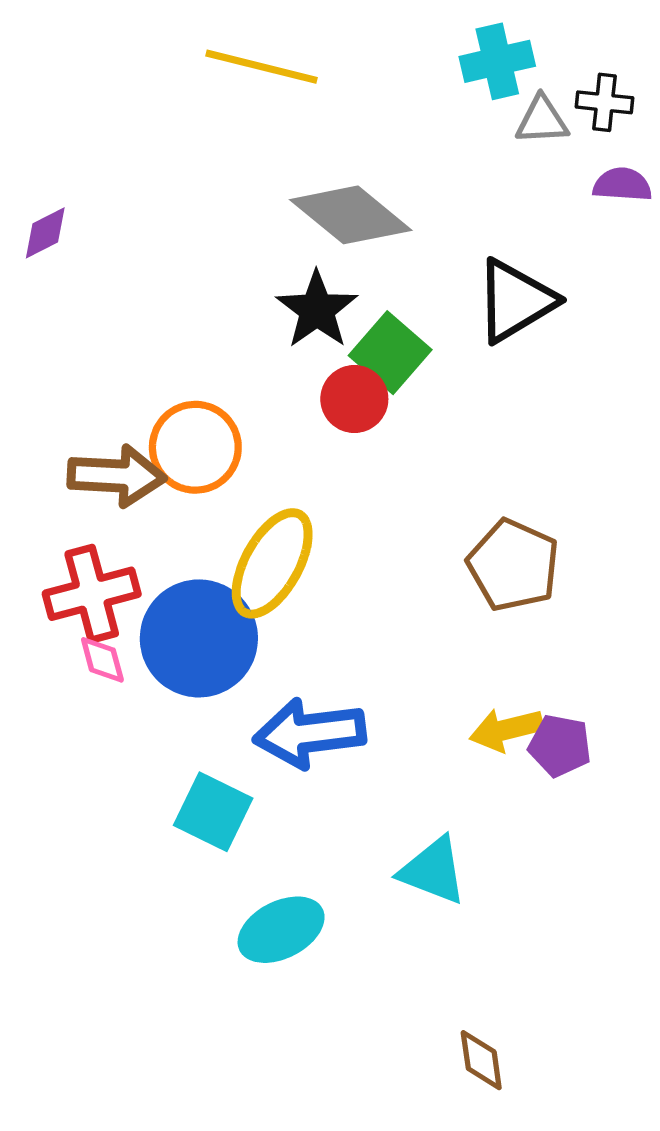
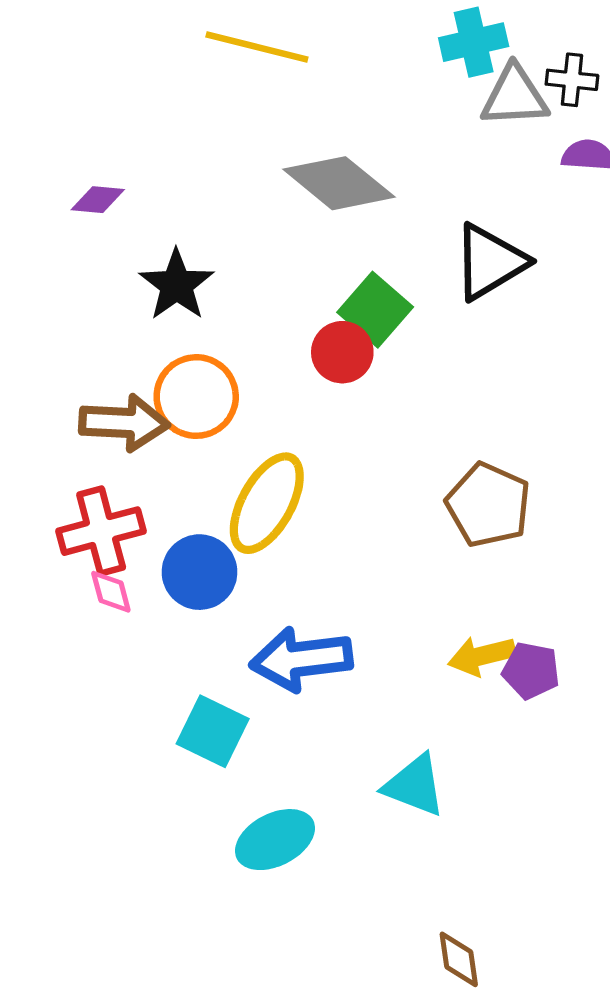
gray triangle: (542, 120) -> (515, 96), size x1.4
purple diamond: (45, 233) -> (98, 200), moved, turned 32
black star: (317, 310) -> (177, 285), moved
blue circle: (199, 638) -> (200, 572), size x0.7

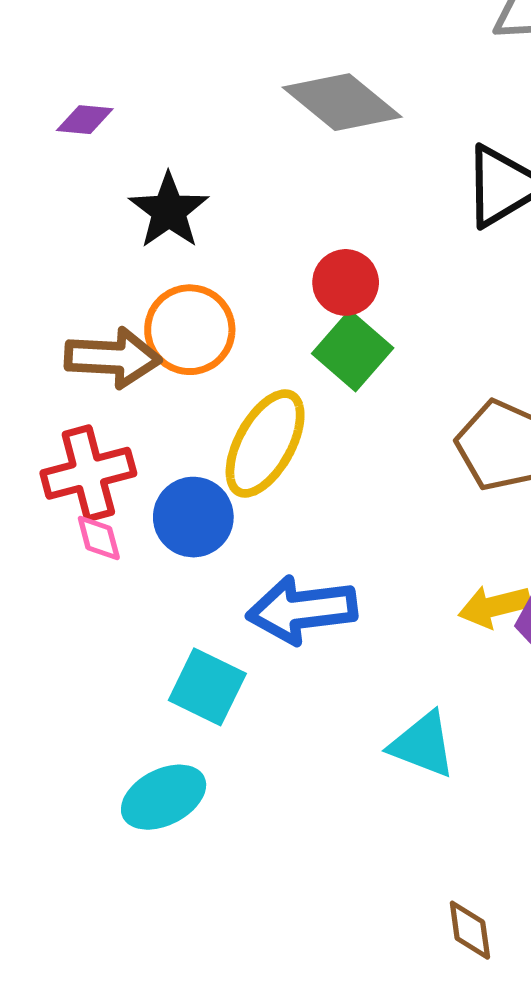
green square: (375, 310) -> (353, 351), moved
cyan ellipse: (275, 840) -> (164, 797), moved

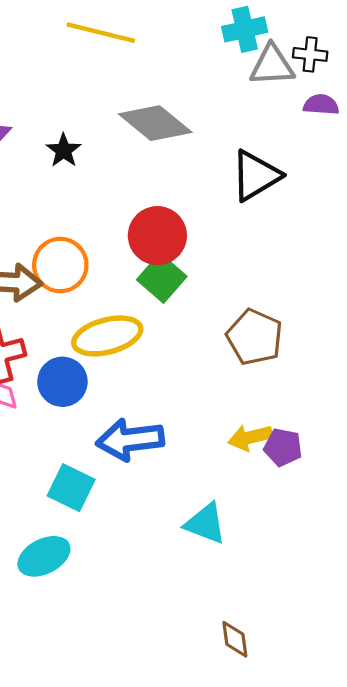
black star: (169, 211) -> (64, 150), moved, size x0.7
red circle: (346, 282) -> (157, 236), size x1.4
yellow ellipse: (265, 443) -> (107, 336), turned 46

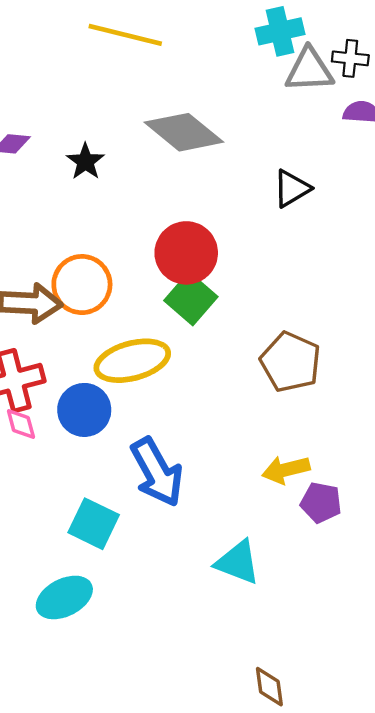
black triangle: (256, 176) -> (292, 188), size x0.7
blue arrow: (130, 440) -> (157, 472), turned -112
purple pentagon: (283, 447) -> (321, 503), moved

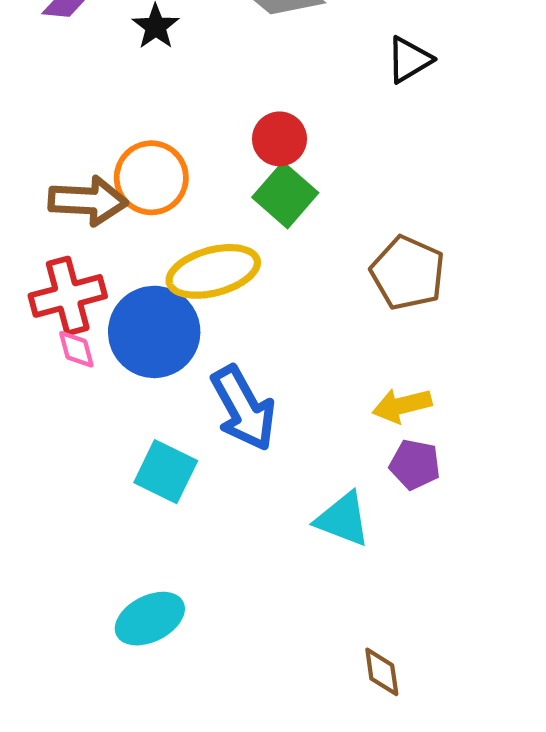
red circle: (186, 253) -> (279, 139), size x0.7
blue circle: (84, 410) -> (154, 332), size x1.4
purple pentagon: (321, 503) -> (415, 464), moved
cyan ellipse: (64, 597) -> (150, 619), moved

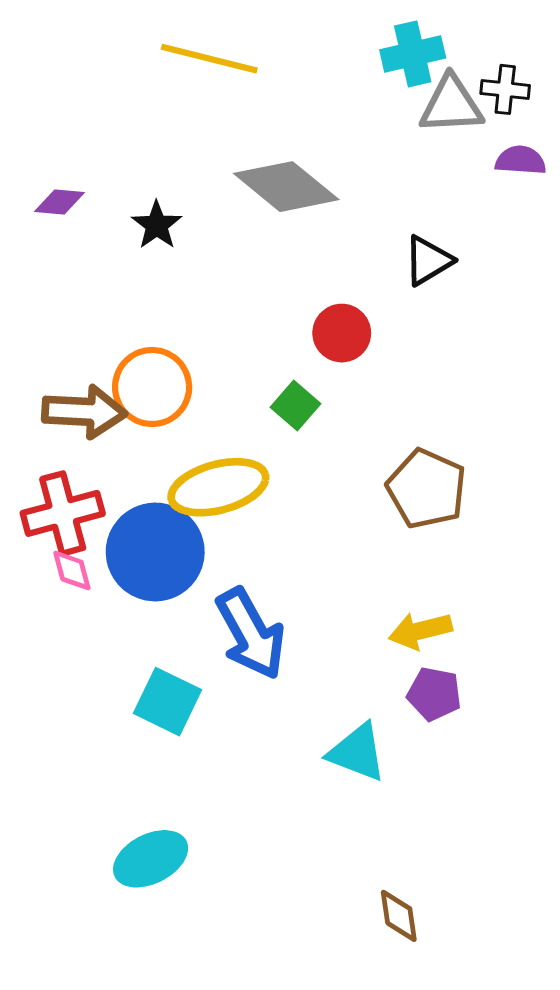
red circle: (279, 139) -> (342, 333), moved
green square: (285, 195) -> (295, 405), size x0.7

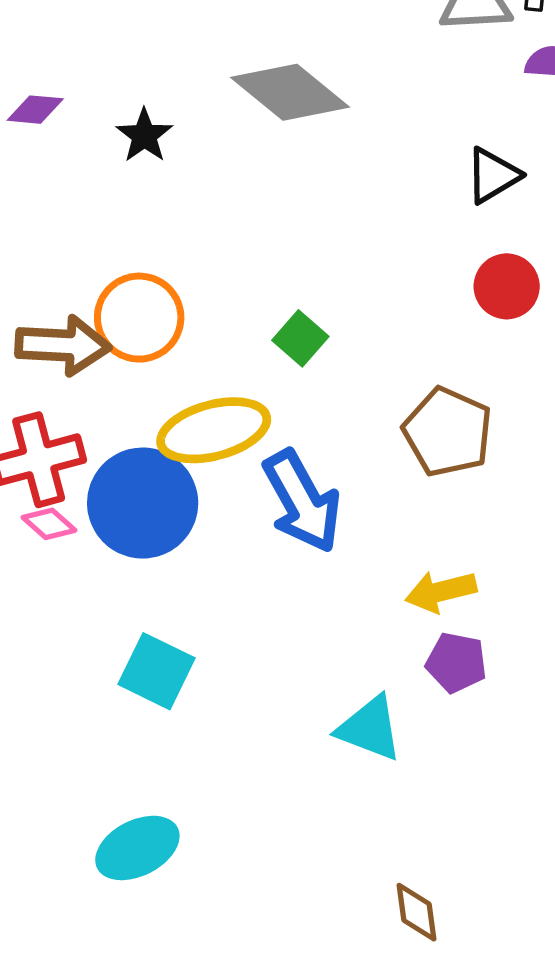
black triangle: (428, 261) -> (493, 175), moved
red circle: (342, 333) -> (507, 286), moved
pink diamond: (72, 570) -> (49, 524), turned -33
blue arrow: (251, 634) -> (302, 501), moved

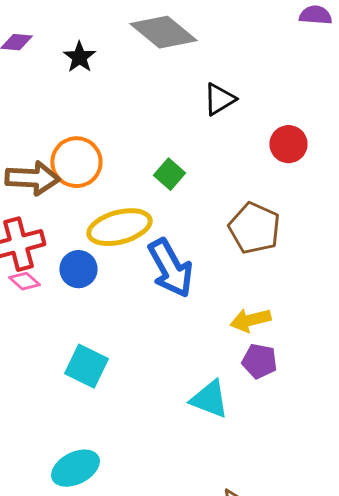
black triangle: (493, 175) -> (219, 99), moved
blue circle: (143, 503) -> (78, 269), size x0.6

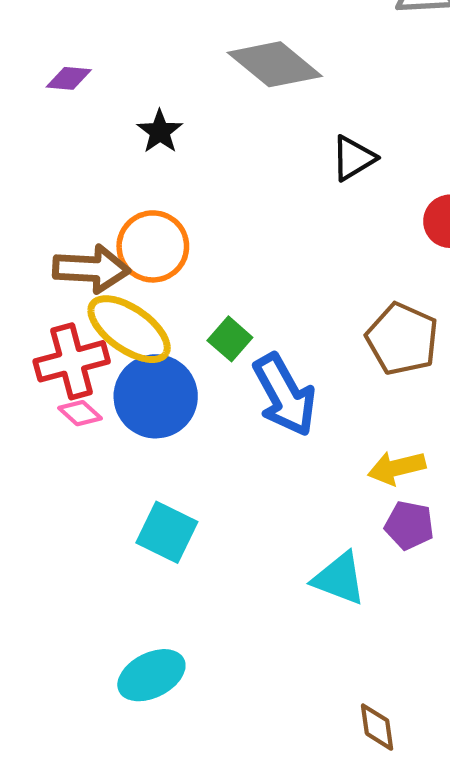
black star: (79, 57) -> (160, 132), moved
green square: (169, 174) -> (230, 339), moved
yellow ellipse: (119, 227) -> (129, 329), moved, turned 50
blue circle: (78, 269) -> (156, 396), size x1.6

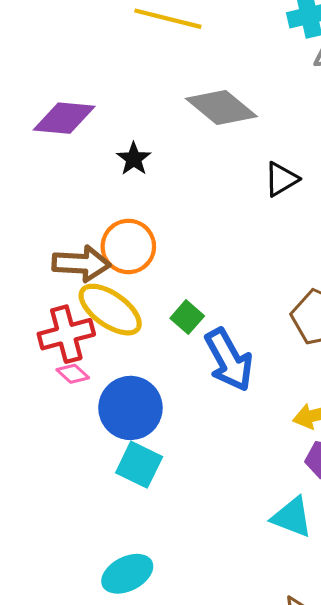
purple diamond: (69, 78) -> (64, 118), size x1.8
blue circle: (156, 396) -> (130, 408), moved
cyan triangle: (339, 579) -> (292, 517), moved

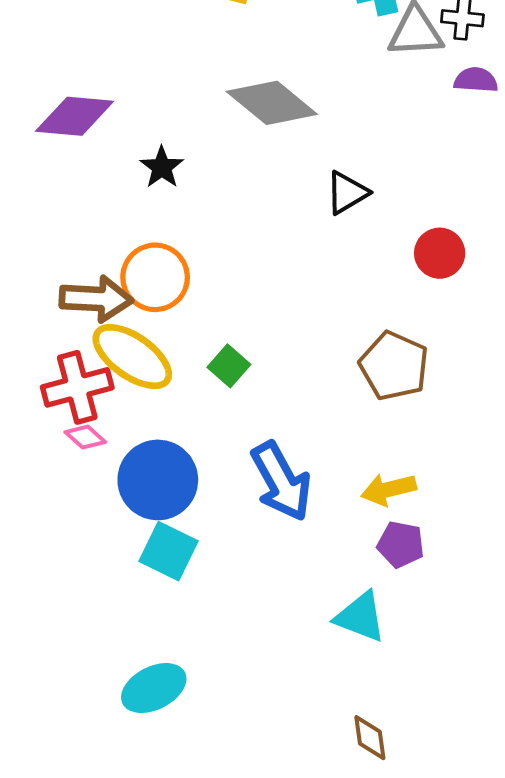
blue arrow: (229, 360) -> (281, 481), moved

